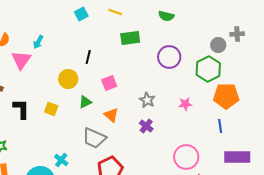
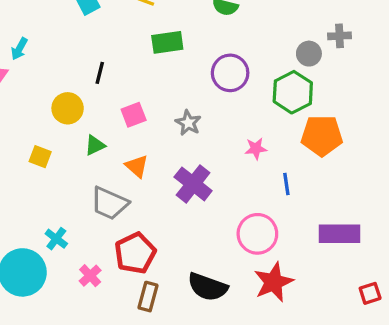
gray star: (147, 100) -> (188, 123), moved
purple cross: (146, 126) -> (193, 184), size x1.6
blue line: (220, 126) -> (286, 184), moved

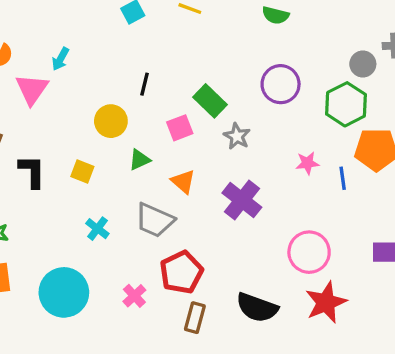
green rectangle: (167, 42) -> (210, 101), moved, turned 52
blue line: (286, 184) -> (343, 178), moved
cyan cross: (56, 239) -> (97, 229), moved

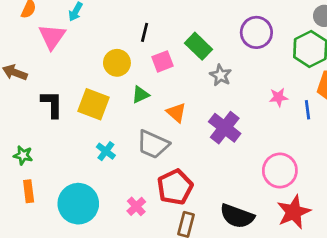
pink square: (180, 128) -> (163, 61), moved
yellow square: (82, 171) -> (93, 104), size x1.6

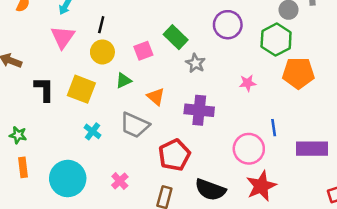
black line: (145, 32) -> (101, 25), moved
pink triangle: (52, 37) -> (63, 37), moved
blue line: (308, 110) -> (274, 128), moved
purple cross: (225, 128) -> (199, 110), turned -32
red pentagon: (175, 187) -> (174, 155), moved

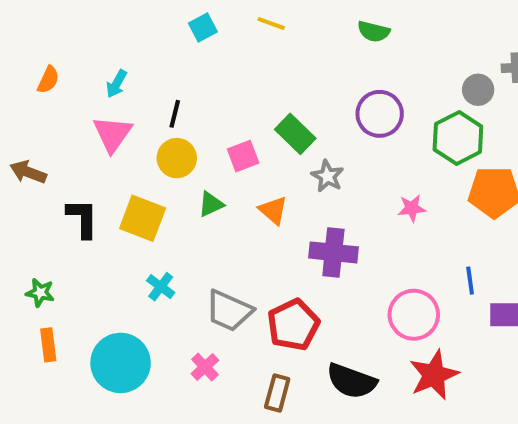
orange triangle: (156, 97) -> (273, 210), moved
gray trapezoid: (135, 125) -> (229, 311), moved
blue line: (274, 128) -> (470, 281), moved

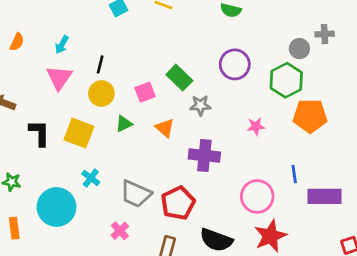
gray star: (327, 176) -> (200, 105), turned -30
orange rectangle: (48, 345) -> (14, 228), moved
cyan circle: (121, 363) -> (57, 207), moved

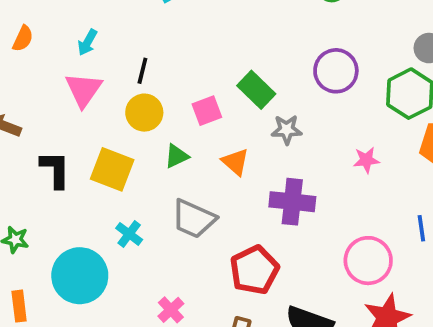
gray trapezoid: (136, 194) -> (194, 219), moved

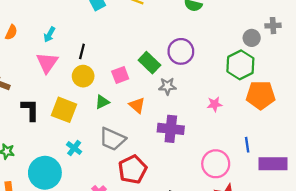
purple circle: (336, 71) -> (181, 51), moved
red pentagon: (254, 270) -> (133, 169), moved

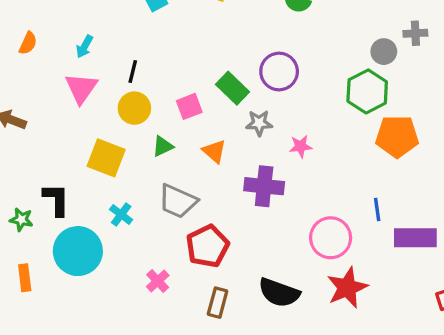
pink star: (215, 104) -> (301, 146), moved
black L-shape: (30, 110) -> (56, 200), moved

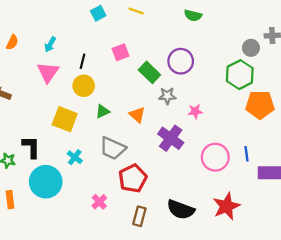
pink square: (189, 106) -> (120, 52), moved
purple cross: (264, 186) -> (171, 138), turned 30
pink circle: (331, 238) -> (215, 157), moved

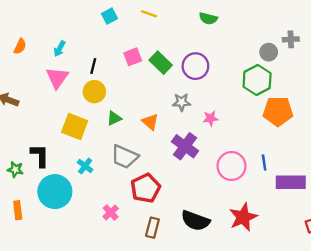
green rectangle: (149, 72) -> (161, 63), moved

